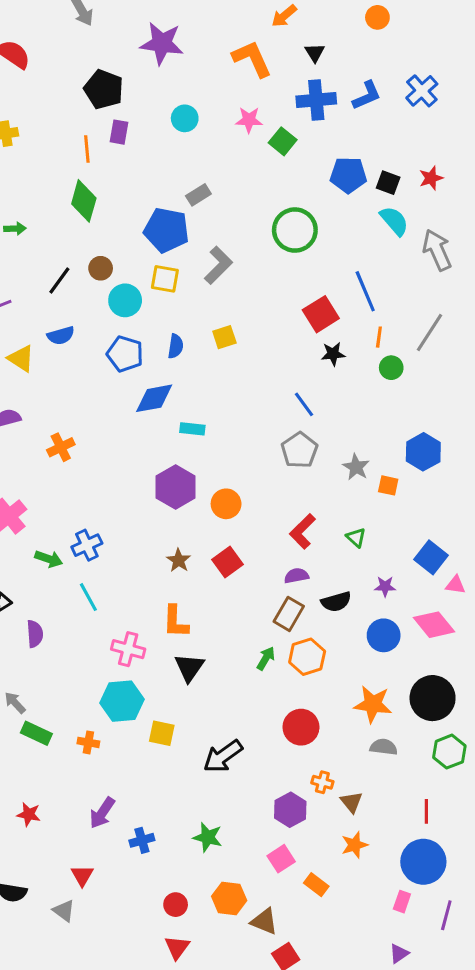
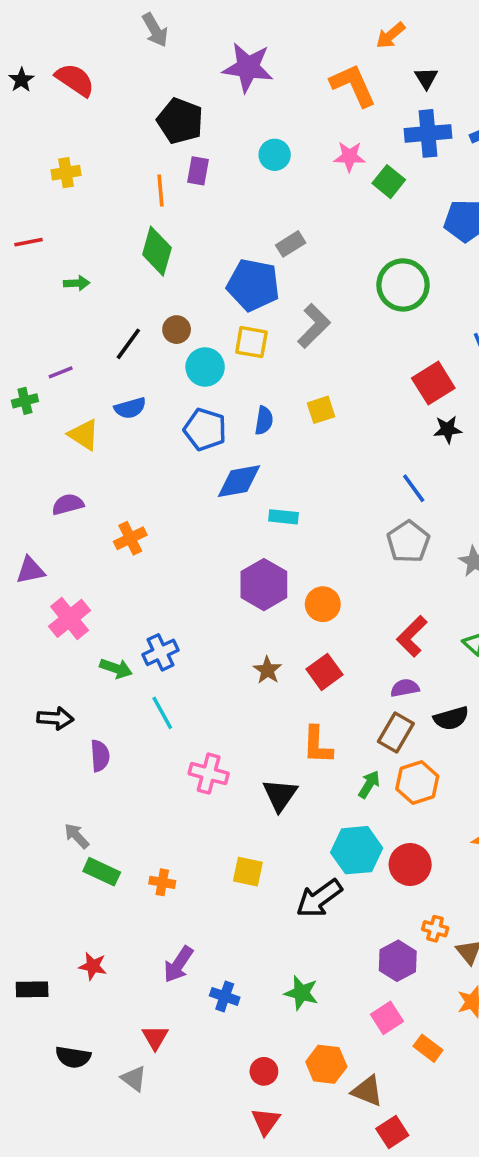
orange L-shape: (176, 622) -> (317, 745), moved
cyan hexagon: (122, 701) -> (357, 850), moved
blue cross: (142, 840) -> (225, 996), turned 35

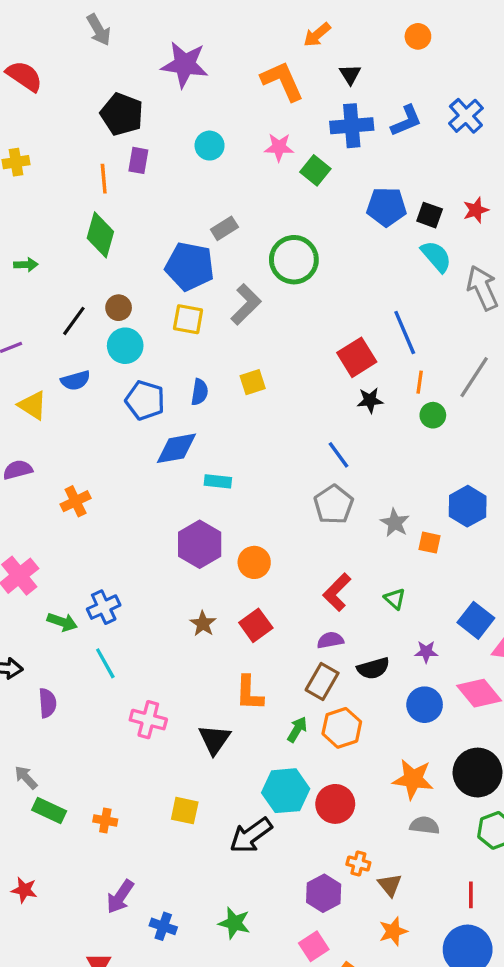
green circle: (403, 285) -> (294, 260), moved
cyan circle: (205, 367) -> (125, 346), moved
red star: (93, 966) -> (24, 890), moved

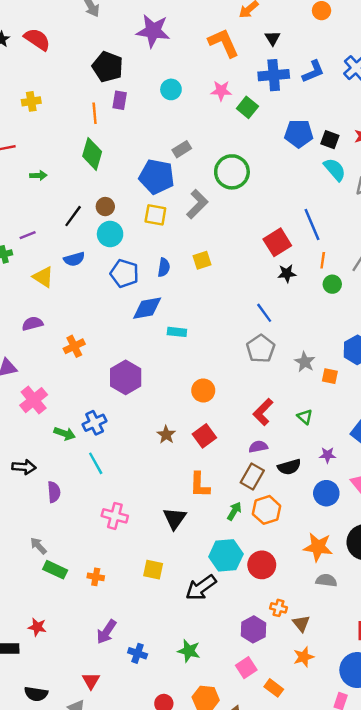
purple hexagon: (200, 544) -> (126, 377), moved
pink cross: (148, 720) -> (115, 516), moved

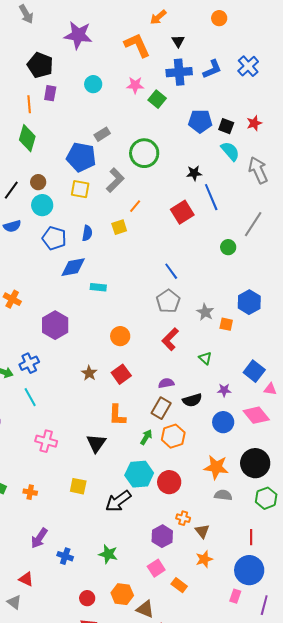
orange line: (323, 260) -> (135, 206), moved, turned 32
black star: (287, 273) -> (194, 173), moved
orange cross: (74, 346) -> (12, 299), turned -36
red L-shape: (263, 412) -> (170, 339), moved
red triangle: (91, 681) -> (26, 579), turned -35

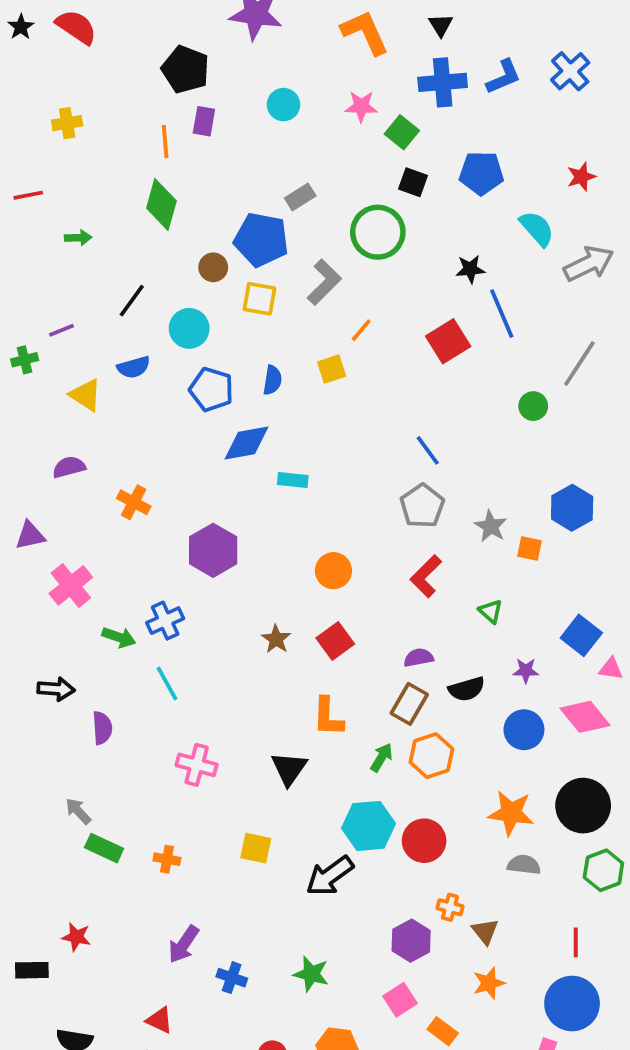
black square: (226, 126) -> (413, 182), moved
gray arrow: (258, 170) -> (589, 264), turned 88
brown circle: (38, 182) -> (213, 267), moved

